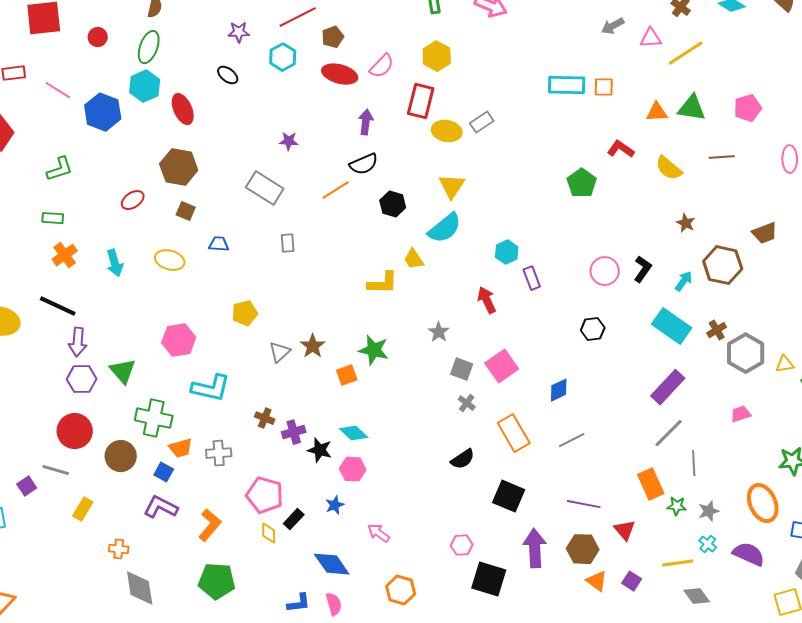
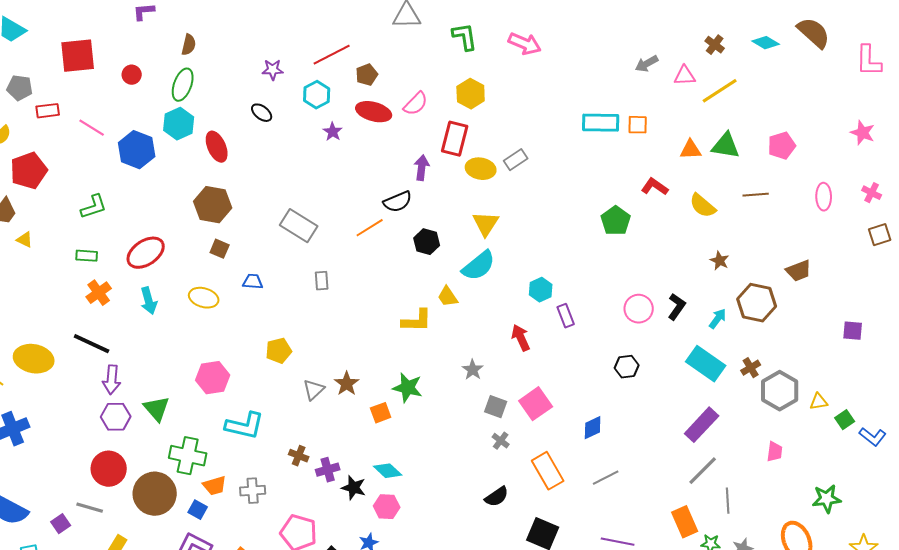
purple arrow: (366, 122) -> (422, 168), moved
purple star: (289, 141) -> (333, 132), moved, turned 30
red ellipse: (133, 200) -> (146, 253), moved, size x1.6
pink trapezoid: (741, 414) -> (775, 452), turned 115
brown circle: (121, 456) -> (155, 494), size x1.4

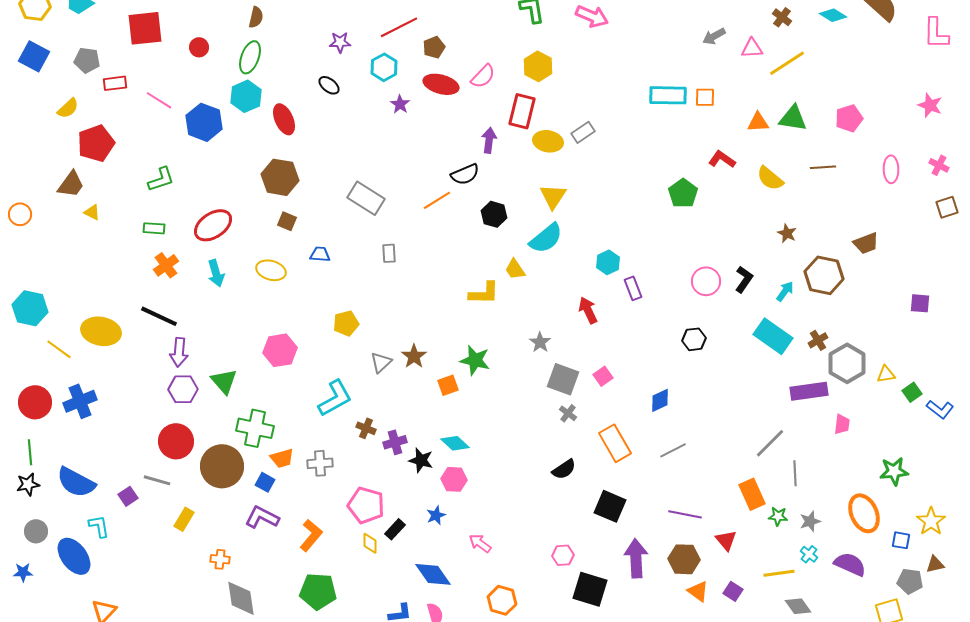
pink square: (536, 404) -> (603, 376), size x0.6
gray square: (496, 407) -> (563, 379), size x1.4
purple rectangle: (702, 425) -> (809, 391), moved, turned 39
cyan L-shape: (245, 426) -> (335, 398), moved, turned -42

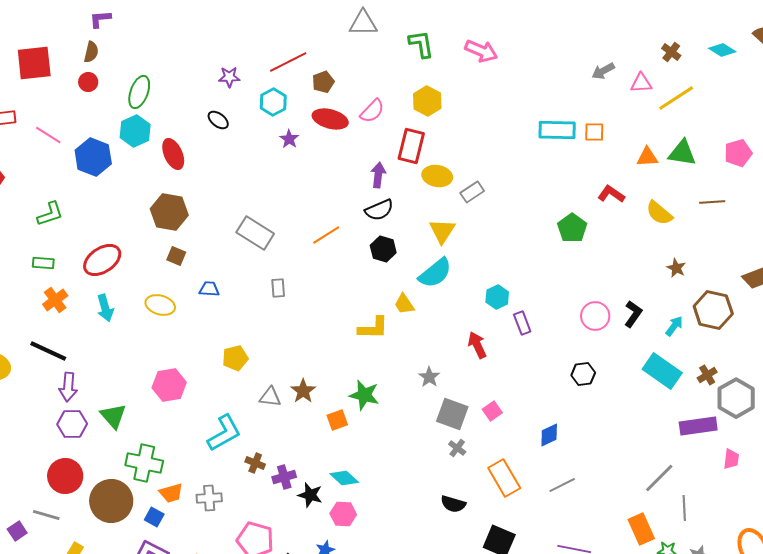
brown semicircle: (256, 17) -> (91, 52), moved
gray rectangle: (583, 132) -> (472, 192), moved
black semicircle: (465, 174) -> (379, 210), moved
gray triangle: (381, 362) -> (270, 397), turned 50
black semicircle: (564, 469) -> (453, 504), turned 50

